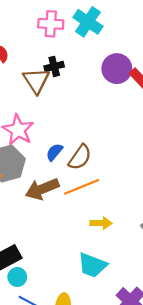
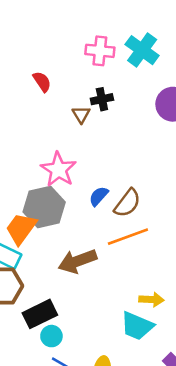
brown triangle: (36, 81) -> (81, 114), size x0.6
brown arrow: (42, 189) -> (77, 261), moved
yellow arrow: (101, 223) -> (151, 300), moved

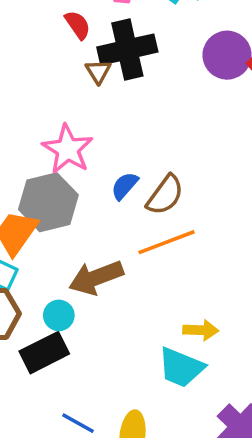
red semicircle: (42, 82) -> (78, 25), moved
black cross: (102, 99) -> (127, 50), size x1.8
cyan circle: (51, 336) -> (59, 315), moved

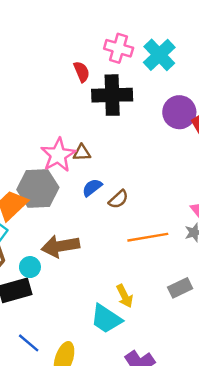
brown triangle: (98, 71) -> (82, 153), moved, turned 48
brown semicircle: (165, 195) -> (118, 199), size x0.7
orange line: (167, 242) -> (148, 237), moved
yellow arrow: (201, 330) -> (125, 296), turned 50

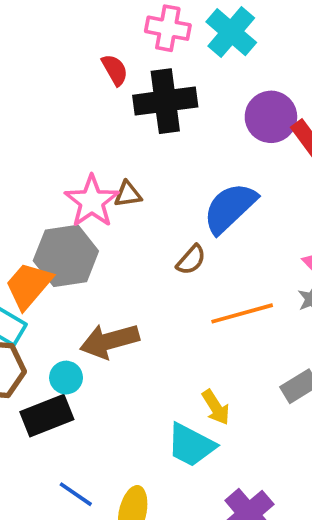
blue semicircle: (92, 188) -> (230, 208), moved, size x1.8

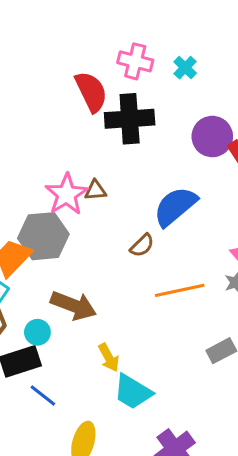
cyan cross: (231, 32) -> (185, 68), size x0.6
red semicircle: (115, 70) -> (91, 92), size x1.6
brown arrow: (109, 341) -> (74, 305), turned -147
yellow arrow: (216, 407) -> (109, 358), moved
blue line: (76, 494) -> (43, 396), moved

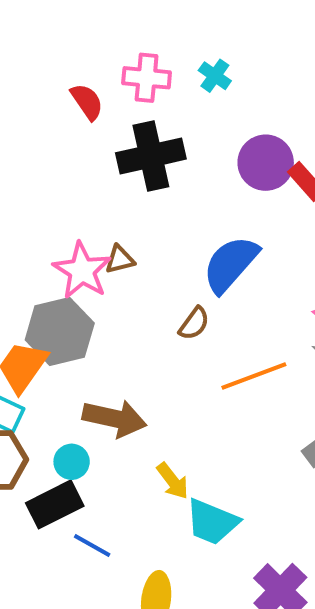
red semicircle: (91, 92) -> (87, 102), moved, size x0.7

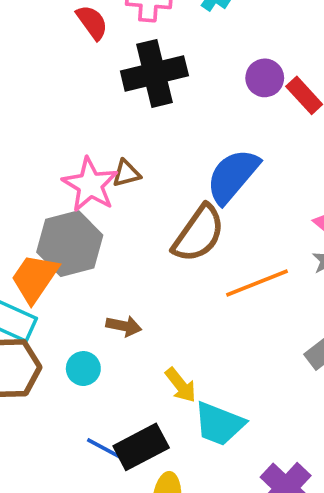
purple circle: (266, 163) -> (265, 78), size x0.7
brown semicircle: (194, 324) -> (199, 234), size x1.8
brown arrow: (114, 418) -> (124, 326), size x0.6
black rectangle: (55, 504) -> (141, 447), moved

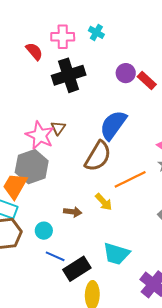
brown triangle: (126, 173) -> (58, 128), turned -35
brown arrow: (124, 326) -> (73, 212), moved
yellow arrow: (181, 385) -> (104, 202), moved
blue line: (104, 449) -> (55, 256), moved

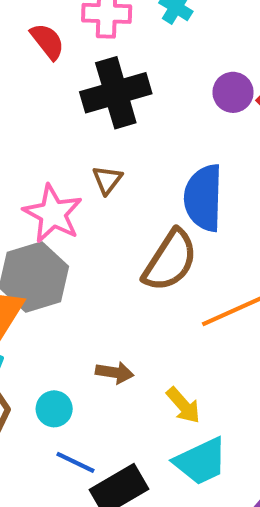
blue semicircle: (113, 125) -> (204, 198), turned -36
brown triangle: (58, 128) -> (107, 180), moved
yellow arrow: (104, 202) -> (183, 405), moved
cyan trapezoid: (116, 254) -> (201, 461), turned -44

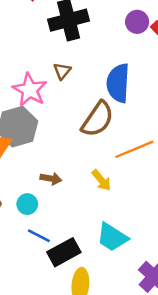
brown arrow: (115, 372) -> (51, 179), moved
yellow arrow: (183, 405) -> (101, 180), moved
cyan trapezoid: (201, 461) -> (112, 237), turned 56

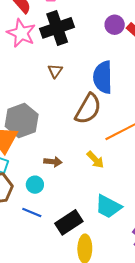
pink star: (30, 90) -> (21, 33), moved
blue line: (39, 236) -> (32, 213), moved

